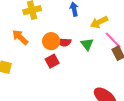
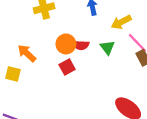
orange arrow: (20, 37) -> (27, 53), moved

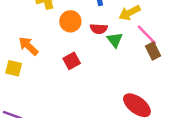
orange circle: (66, 44) -> (70, 21), moved
red semicircle: (81, 45) -> (99, 29), moved

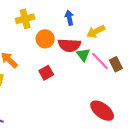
red semicircle: (99, 29) -> (69, 45), size x1.5
pink line: (147, 35) -> (100, 61), moved

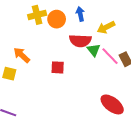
orange circle: (45, 39) -> (57, 19), moved
red square: (46, 73) -> (58, 67), turned 32

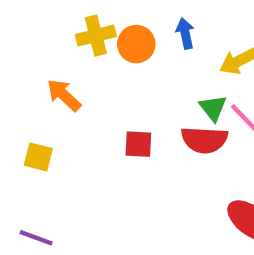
red semicircle: (80, 41) -> (204, 140), moved
orange arrow: (22, 55) -> (64, 95), moved

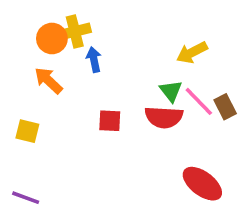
blue arrow: (185, 33) -> (94, 59), moved
orange circle: (136, 44) -> (52, 38), moved

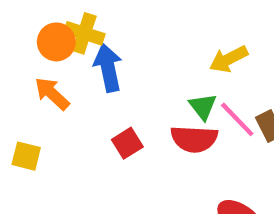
yellow cross: (75, 31) -> (84, 33), turned 32
blue arrow: (94, 59) -> (108, 68), size x1.5
red square: (110, 121) -> (127, 143), turned -35

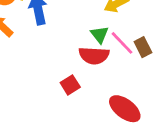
red square: (127, 143) -> (70, 85), moved

